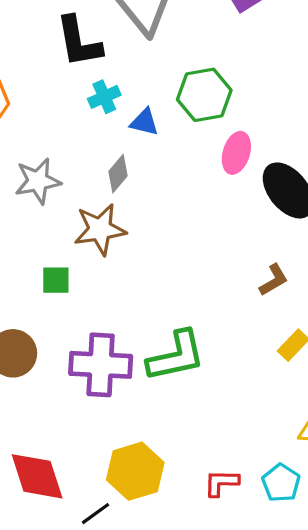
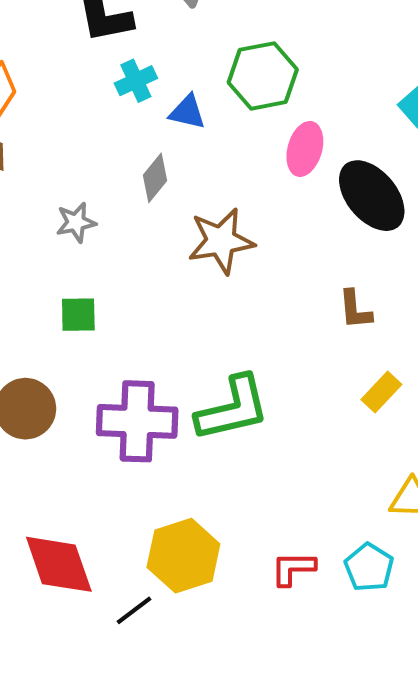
gray star: (38, 181) -> (76, 222), moved, size x0.7
brown star: (100, 229) -> (221, 241), moved
brown L-shape: (274, 280) -> (355, 310), turned 116

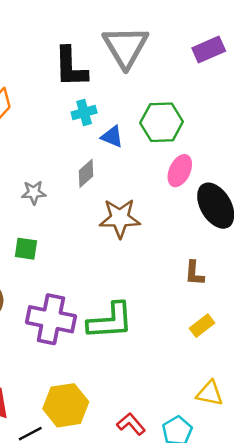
red L-shape: (293, 568) -> (131, 424), turned 40

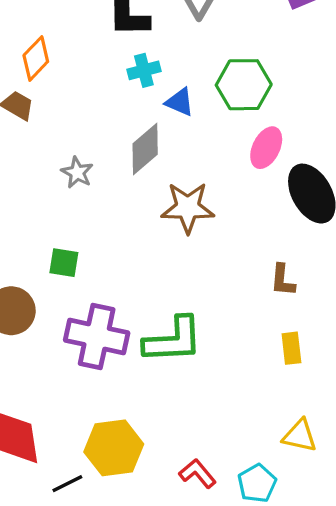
gray diamond: (86, 173) -> (145, 149), size x1.4
gray star: (34, 193) -> (77, 173), turned 30
green square: (26, 249) -> (64, 263), moved
yellow rectangle: (202, 326) -> (291, 348), turned -60

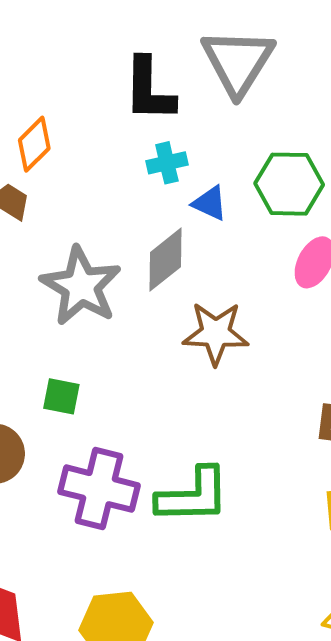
gray star: (77, 173) -> (81, 286), size x2.0

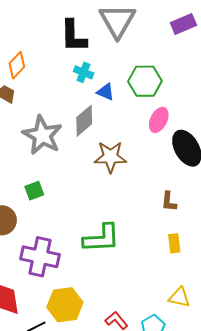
cyan cross: (167, 163) -> (84, 72), turned 36
green square: (61, 396) -> (34, 191), turned -30
purple cross: (99, 489) -> (40, 257), moved

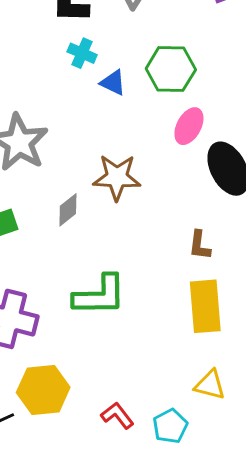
gray diamond: (84, 121) -> (68, 210), moved, size x0.7
yellow rectangle: (174, 243) -> (205, 306), size x1.8

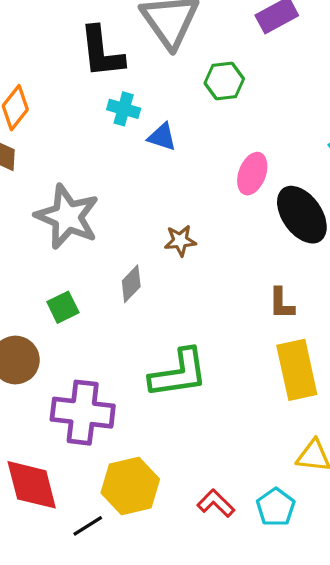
green hexagon: (171, 69) -> (224, 81), moved, size x0.7
brown star: (117, 177) -> (180, 241), size x0.6

